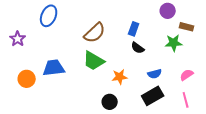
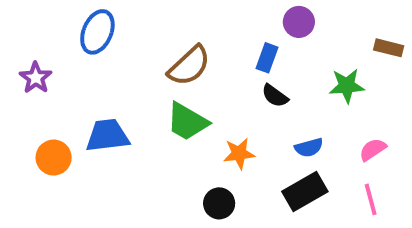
purple circle: (168, 11) -> (299, 22), moved
brown rectangle: (187, 27) -> (389, 48), moved

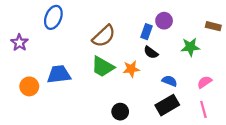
purple circle: (299, 22) -> (164, 21), moved
blue semicircle: (309, 148) -> (169, 81), turned -144
orange star: (239, 154) -> (131, 69), moved

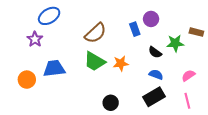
blue ellipse: (53, 17) -> (49, 16), turned 35
brown rectangle: (213, 26) -> (196, 32), moved
blue rectangle: (146, 32) -> (135, 29), turned -40
purple star: (19, 43) -> (35, 39), moved
black semicircle: (151, 52) -> (155, 52), moved

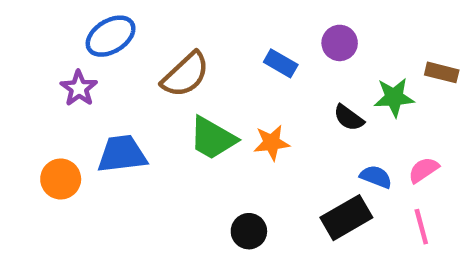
blue rectangle: (135, 29) -> (281, 63), moved, turned -40
brown semicircle: (95, 33) -> (185, 75), moved
blue semicircle: (156, 74) -> (376, 177), moved

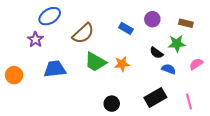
brown rectangle: (442, 72) -> (186, 23), moved
pink semicircle: (424, 170) -> (196, 64), moved
blue semicircle: (376, 177) -> (169, 69), moved
orange circle: (61, 179) -> (14, 75), moved

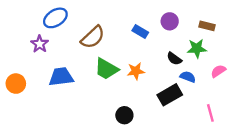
black rectangle: (155, 97) -> (170, 95), moved

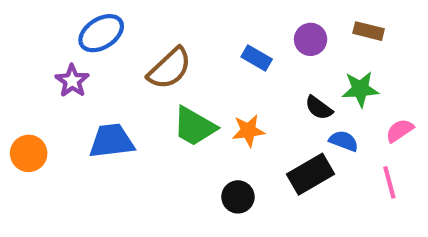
brown rectangle: (207, 26) -> (369, 31), moved
pink line: (210, 113) -> (389, 182), moved
black circle: (124, 115) -> (238, 197), moved

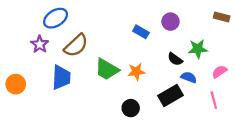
brown rectangle: (369, 31) -> (222, 17), moved
brown semicircle: (170, 68) -> (76, 45), moved
blue trapezoid: (112, 141) -> (61, 77), turned 100

